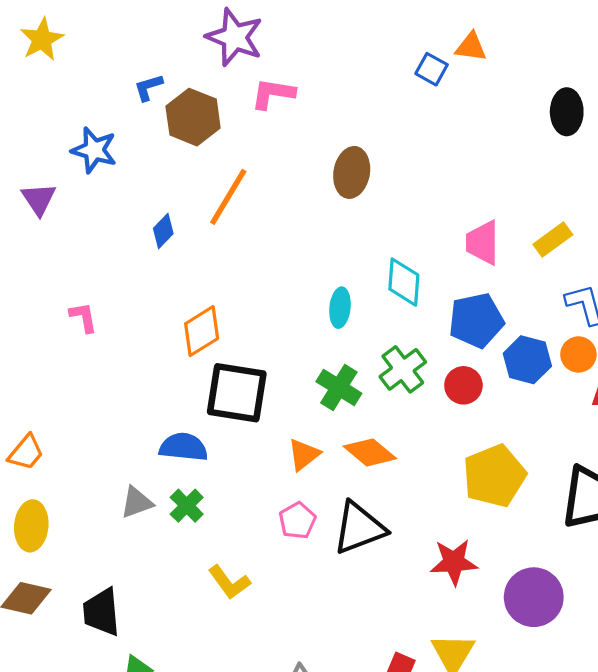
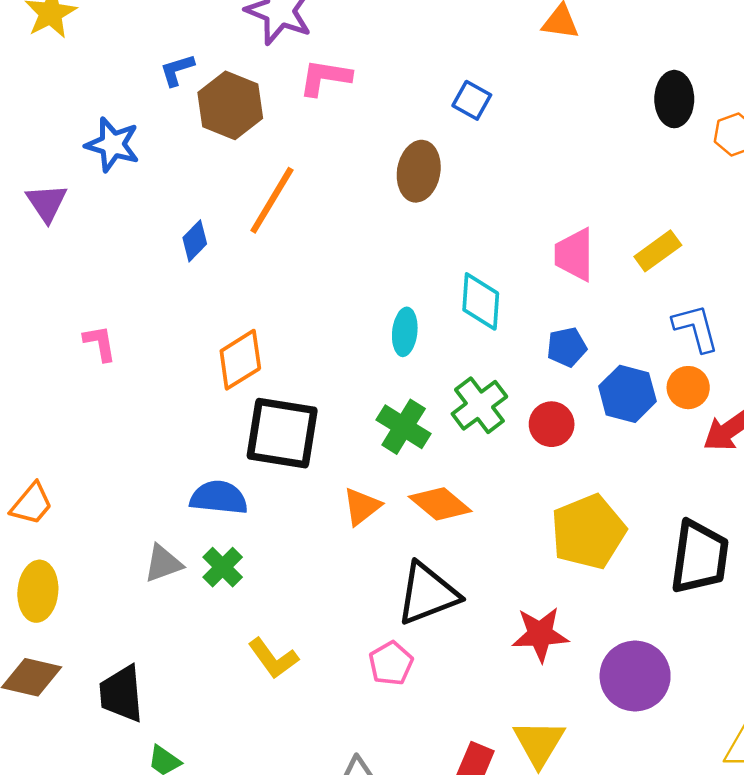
blue square: (432, 69) -> (472, 100), moved
blue pentagon: (476, 320) -> (567, 347), size x0.6
pink pentagon: (297, 521) -> (391, 663), moved

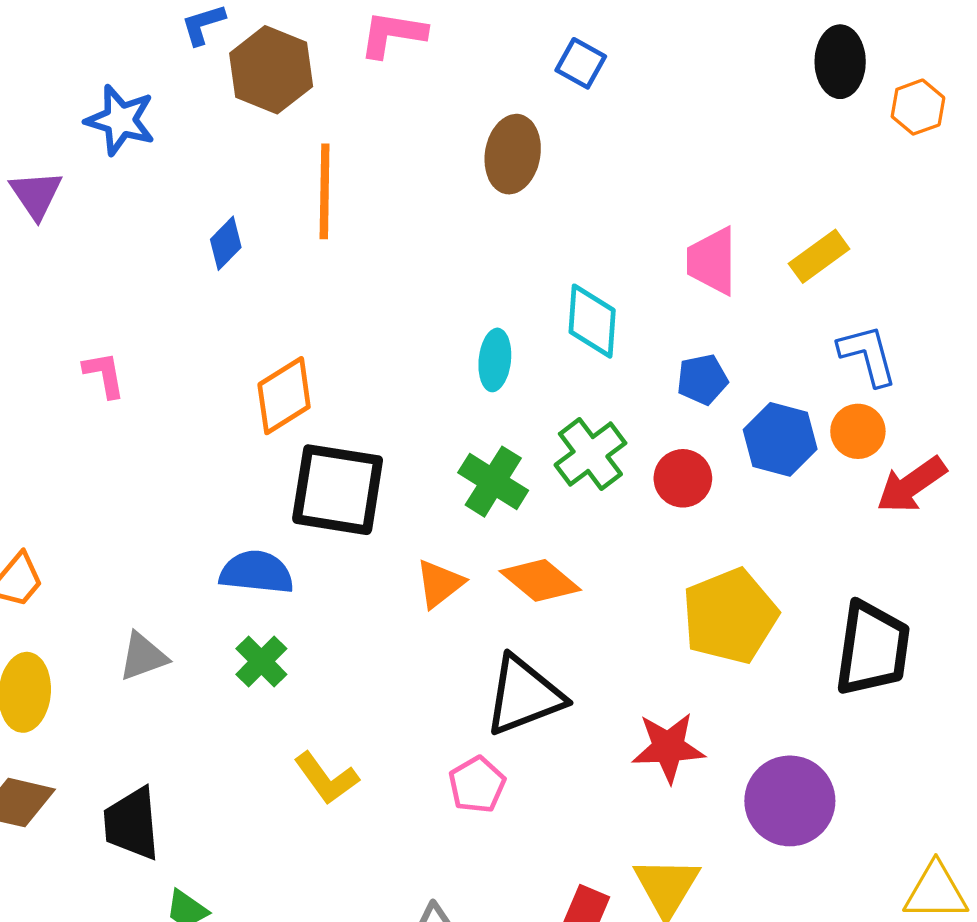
orange line: (272, 200) -> (325, 191), turned -30
gray triangle: (163, 563) -> (143, 657), moved

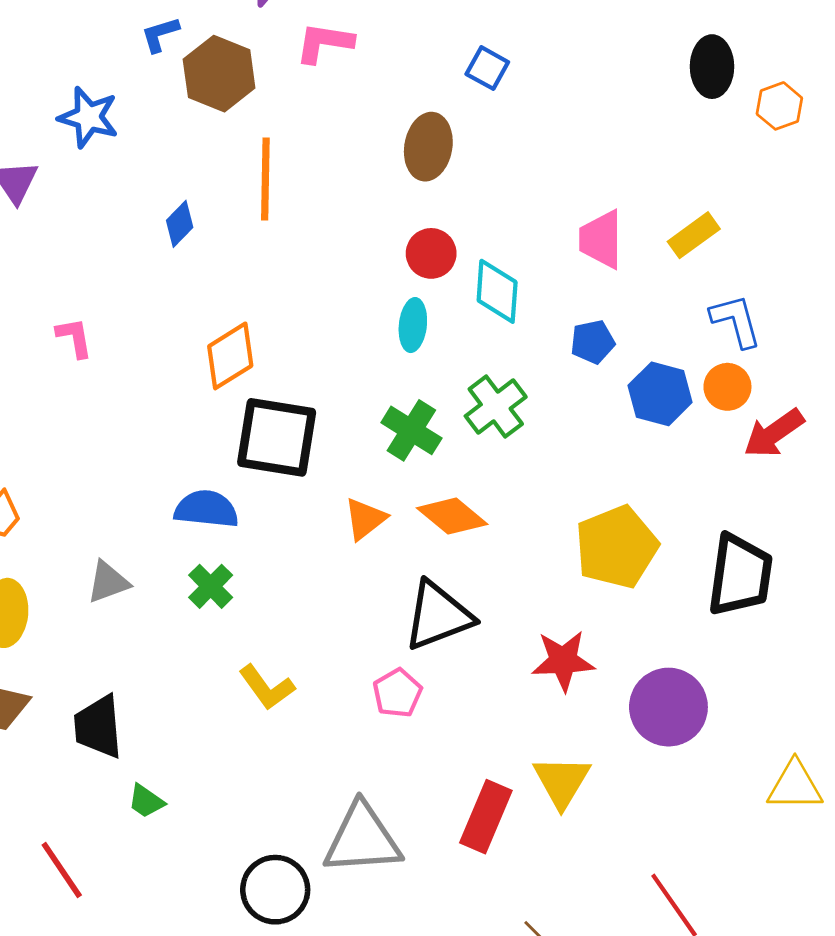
red circle: (683, 478) -> (431, 253), moved

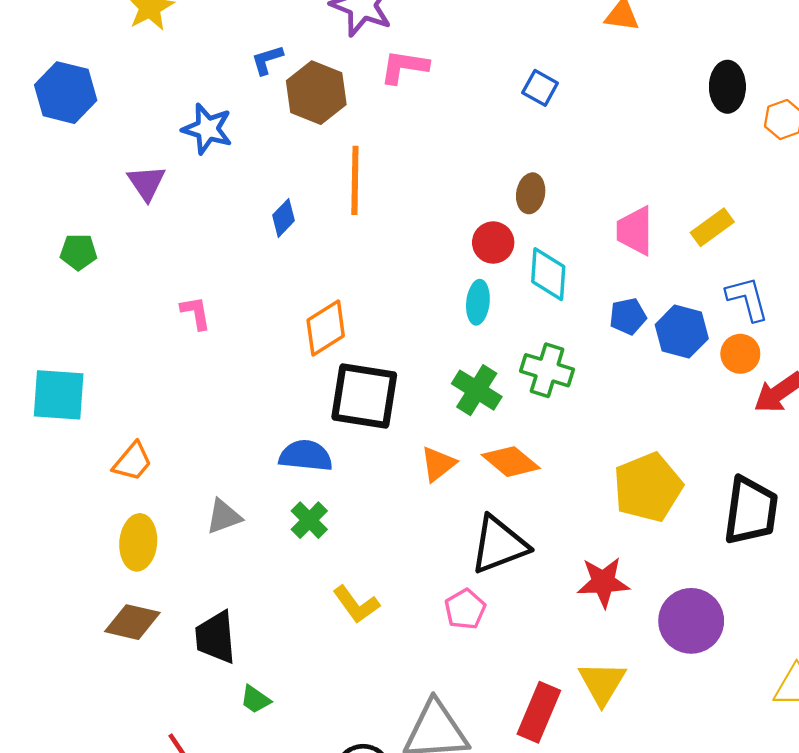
brown ellipse: (428, 147) -> (531, 193), moved, size x0.7
blue hexagon: (660, 394) -> (682, 332), moved
green cross: (496, 406) -> (547, 370), turned -36

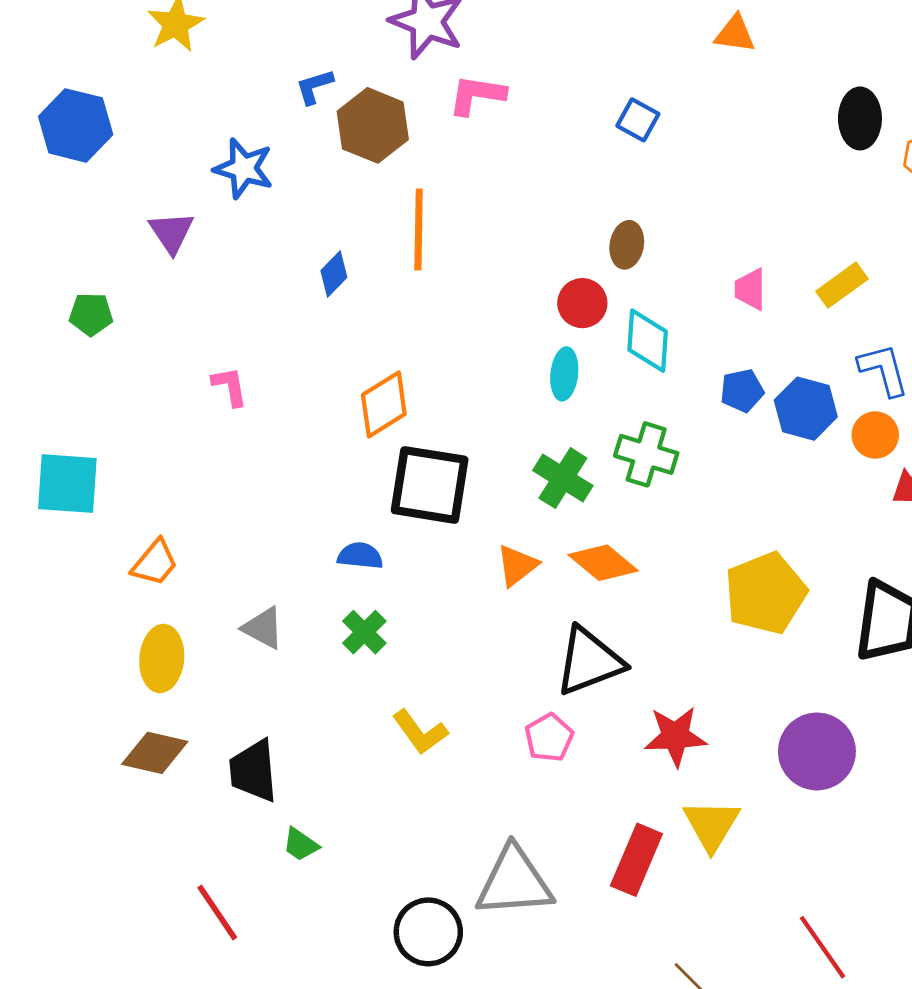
pink trapezoid: (635, 231) -> (750, 289), size x0.7
blue semicircle: (306, 456) -> (360, 556), size x0.7
gray triangle: (224, 517) -> (263, 628), turned 48
red star: (603, 582) -> (675, 736), moved

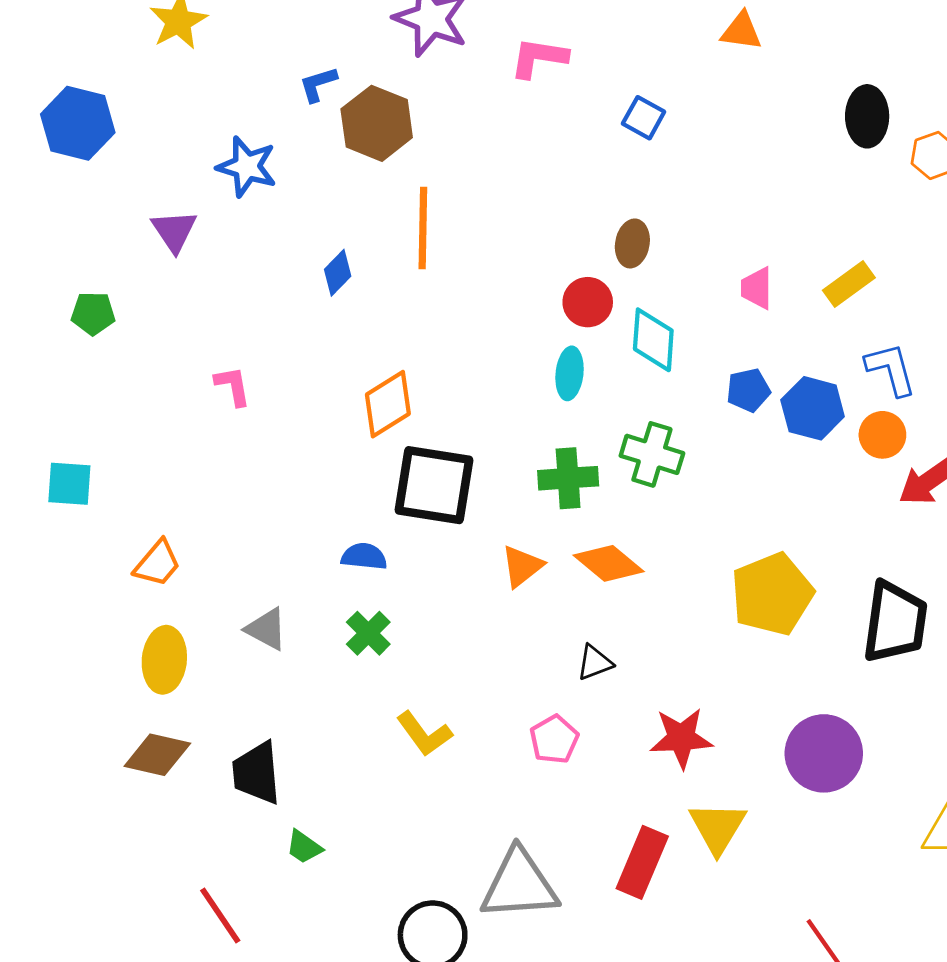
pink L-shape: (477, 95) -> (539, 58), moved
green cross: (563, 478) -> (568, 478), turned -36
cyan square: (67, 484) -> (69, 484), size x0.7
black triangle: (589, 661) -> (595, 663), size x0.5

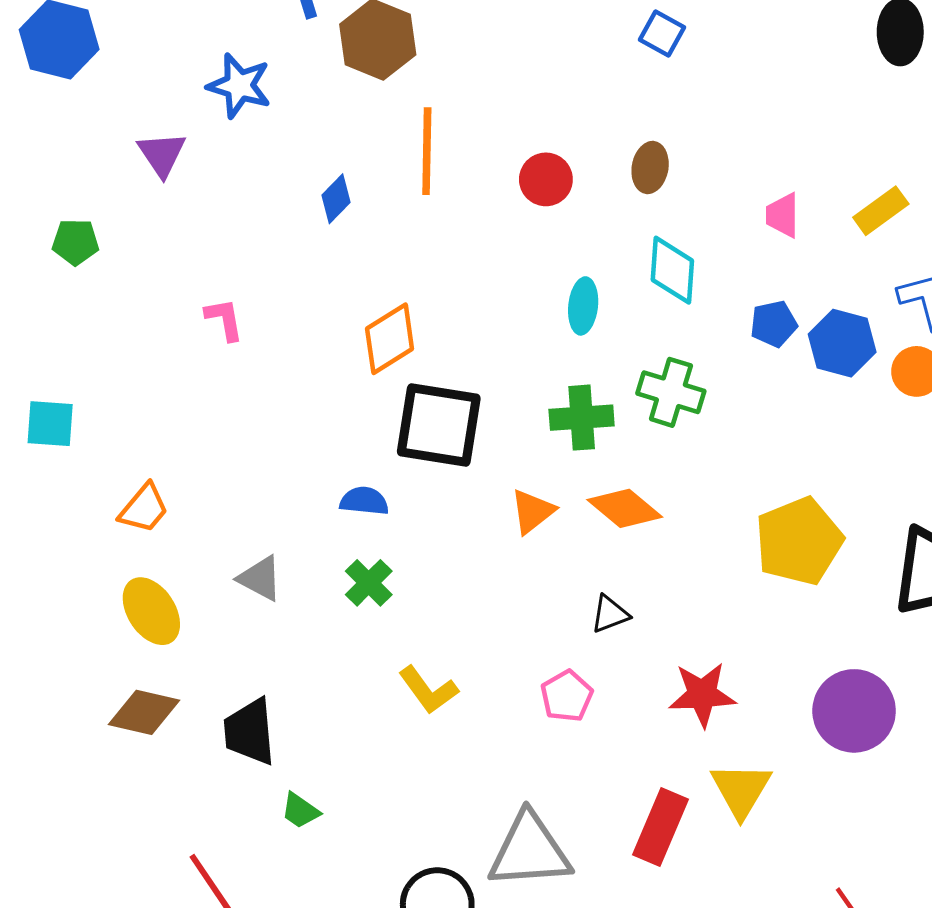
red circle: (588, 302) -> (546, 179), moved
yellow ellipse: (164, 660) -> (151, 611), turned -38

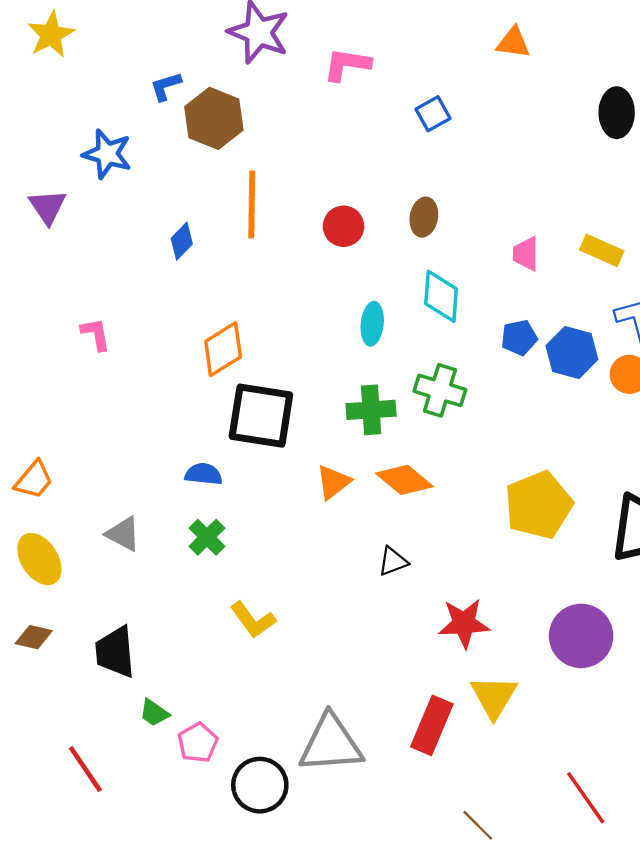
blue square: (662, 34) -> (433, 114), turned 32
yellow rectangle: (881, 211) -> (602, 250), turned 60
pink pentagon: (567, 696) -> (198, 743), moved
brown diamond: (144, 712) -> (34, 637), size x0.7

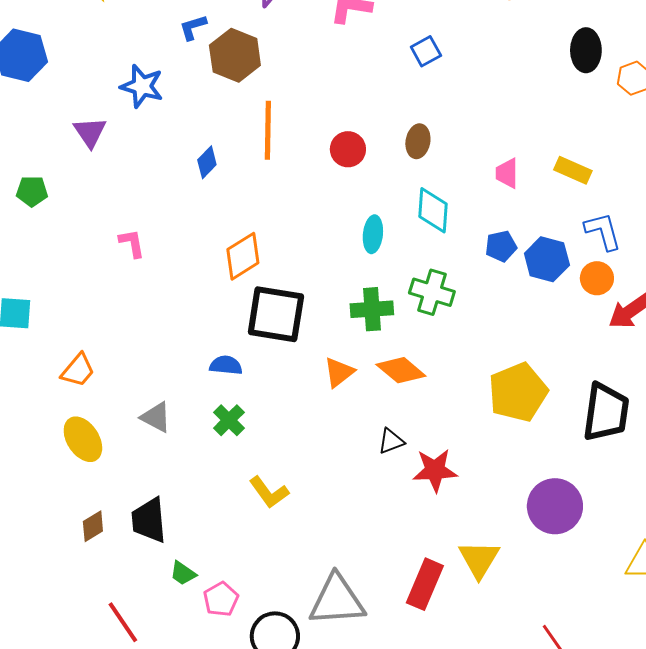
red star: (464, 623) -> (435, 470), moved
brown diamond: (34, 637) -> (93, 526), moved, turned -44

